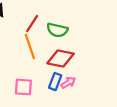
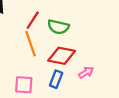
pink arrow: (68, 83) -> (86, 72), moved

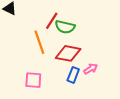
red line: (33, 20) -> (52, 21), moved
blue rectangle: (56, 79) -> (73, 75), moved

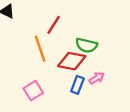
green semicircle: (65, 27) -> (86, 45), moved
pink square: (33, 80) -> (33, 91), turned -36

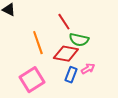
red line: (54, 25) -> (64, 22), moved, turned -66
pink square: (33, 91) -> (32, 80), size x1.4

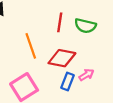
red line: (64, 22) -> (60, 22), turned 42
green semicircle: (79, 40) -> (85, 26), moved

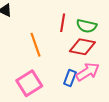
red diamond: (62, 58) -> (82, 47), moved
pink arrow: (86, 75) -> (88, 72), size x1.6

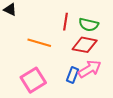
orange line: (36, 45) -> (39, 43), turned -55

